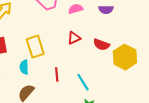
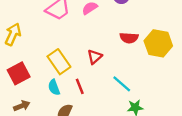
red triangle: (74, 38) -> (95, 57), moved
red line: (57, 74) -> (80, 86), moved

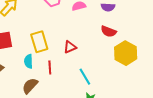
red semicircle: (129, 38) -> (109, 31), moved

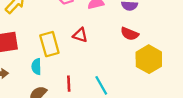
red triangle: (70, 47) -> (80, 35), moved, turned 40
red line: (50, 67) -> (69, 84), moved

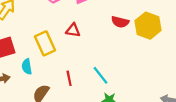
yellow hexagon: (149, 59) -> (148, 26), moved
cyan semicircle: (36, 67) -> (27, 67), moved

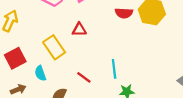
cyan line: (100, 75) -> (114, 69), turned 42
red line: (69, 78) -> (84, 77), turned -32

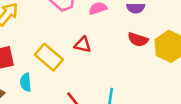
yellow rectangle: (54, 47) -> (49, 57), turned -30

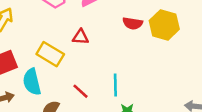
cyan semicircle: (26, 82) -> (32, 82), size x1.5

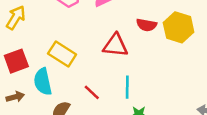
red triangle: (81, 37) -> (115, 45), moved, size x1.5

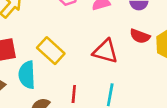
red line: (92, 92) -> (74, 94), turned 42

